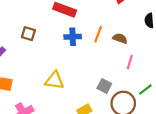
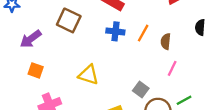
brown square: (28, 34) -> (69, 20), size x1.5
brown semicircle: (120, 38) -> (166, 41), turned -112

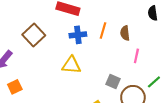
brown square: (69, 20) -> (34, 35), turned 35
orange square: (36, 70) -> (15, 87), turned -32
yellow triangle: (89, 75) -> (71, 65), moved

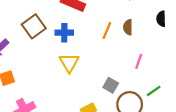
brown semicircle: (125, 33) -> (128, 27), moved
blue cross: (78, 35) -> (64, 33), moved
yellow triangle: (71, 65) -> (69, 63), turned 48

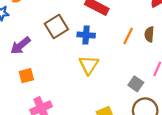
gray square: (111, 85) -> (136, 84), moved

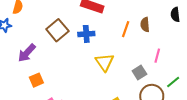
yellow triangle: (89, 65) -> (104, 62), moved
gray square: (136, 84) -> (139, 73), turned 32

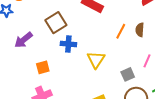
blue cross: (86, 34) -> (68, 44), moved
orange square: (36, 80) -> (43, 67), moved

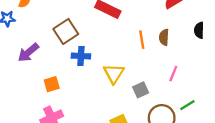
orange line: (121, 31) -> (142, 40), turned -35
gray square: (128, 74) -> (141, 90), moved

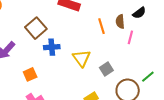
black semicircle: (199, 30) -> (139, 13), moved, turned -120
pink line: (173, 74) -> (130, 37), moved

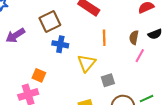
orange line: (102, 26) -> (104, 38), moved
orange square: (30, 74) -> (39, 75), moved, turned 32

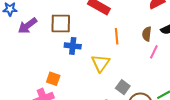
brown square: (50, 21) -> (61, 23), turned 30
purple arrow: (15, 35) -> (28, 26), moved
gray square: (108, 80) -> (123, 87), moved, turned -32

